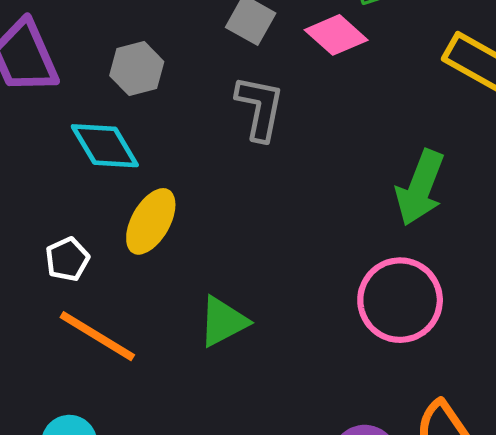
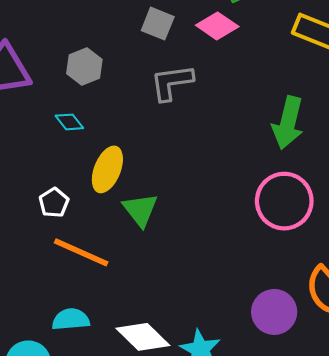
gray L-shape: (260, 108) -> (172, 82), turned -102
cyan diamond: (105, 146) -> (69, 122), size x0.6
green triangle: (223, 322) -> (140, 210), moved, turned -33

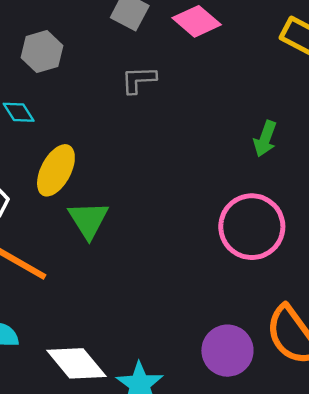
gray L-shape: (172, 82) -> (139, 80), size x0.7
green arrow: (288, 123) -> (265, 139), size x0.6

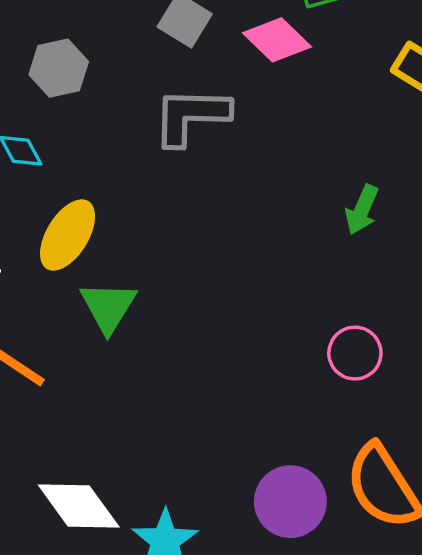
gray L-shape: (139, 80) -> (191, 116), size x1.6
pink circle: (252, 227) -> (355, 353), moved, size x0.6

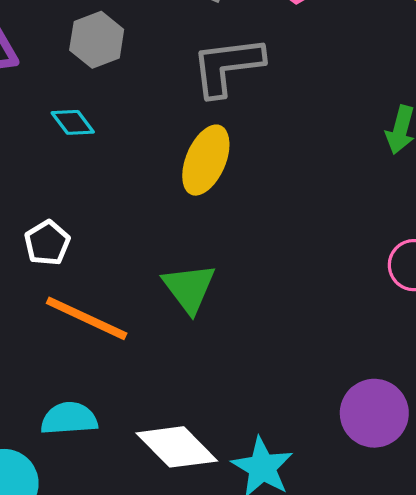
yellow ellipse: (68, 235) -> (206, 160), moved
green triangle: (108, 307) -> (189, 288), moved

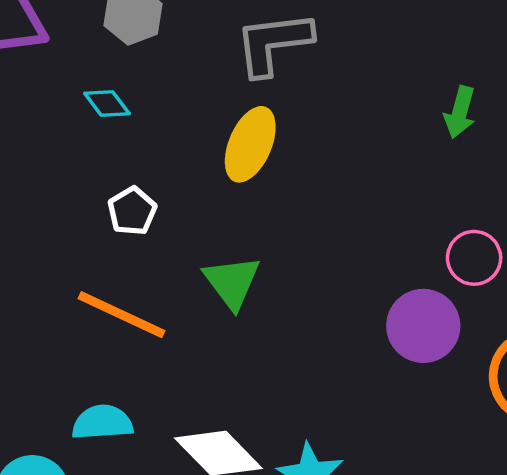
white pentagon: (47, 243) -> (132, 211), moved
purple circle: (374, 413) -> (423, 326), moved

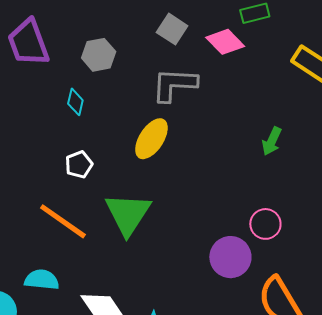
cyan diamond: (107, 104) -> (75, 102), turned 40
green triangle: (232, 282) -> (128, 214), size x1.4

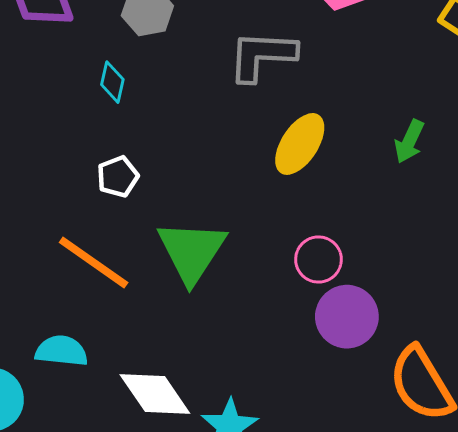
yellow ellipse: (151, 139) -> (300, 144), moved
pink circle: (265, 224) -> (318, 259), moved

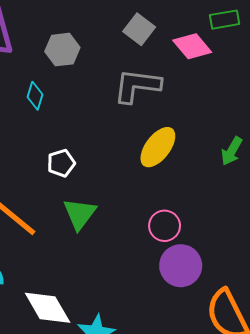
white pentagon: (118, 177) -> (61, 163), moved
green triangle: (192, 251) -> (80, 214), size x0.7

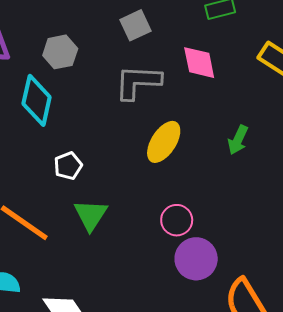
gray square: (139, 29) -> (135, 25), turned 32
pink diamond: (192, 46) -> (199, 63), moved, turned 33
cyan diamond: (35, 96) -> (37, 100), size x1.8

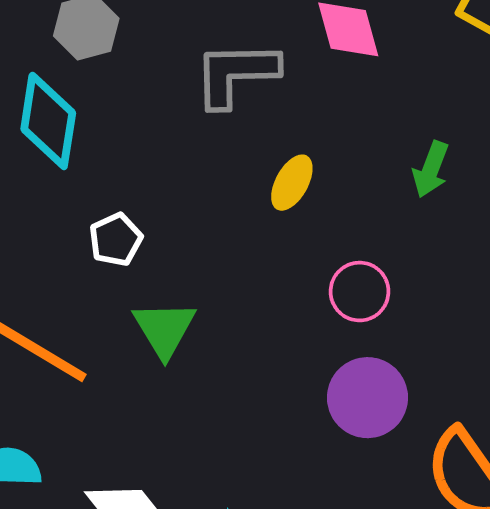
yellow ellipse: (164, 142) -> (292, 183), size x0.7
pink circle: (177, 220) -> (360, 292), moved

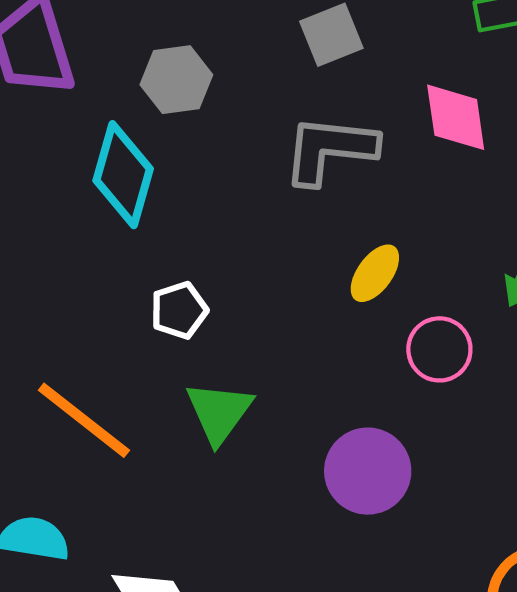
pink circle: (360, 292) -> (439, 349), moved
purple circle: (367, 398) -> (368, 471), moved

